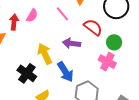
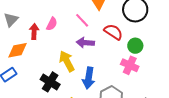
purple arrow: (72, 43) -> (85, 43), moved
blue arrow: (65, 72) -> (89, 78), turned 45

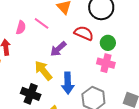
pink line: (82, 20) -> (42, 23), moved
pink semicircle: (52, 24) -> (21, 28), moved
purple arrow: (85, 43) -> (58, 49), turned -36

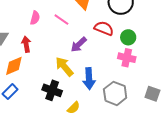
pink semicircle: (21, 28) -> (35, 18), moved

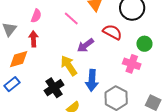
pink semicircle: (35, 18) -> (36, 16), moved
green circle: (128, 37) -> (144, 44), moved
black cross: (52, 90) -> (54, 88), turned 30

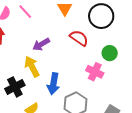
pink line: (71, 18) -> (25, 12), moved
purple arrow: (86, 45) -> (41, 44), moved

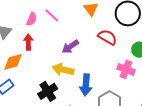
yellow arrow: (32, 67) -> (63, 70), turned -45

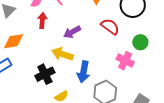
red arrow: (28, 42) -> (42, 20), moved

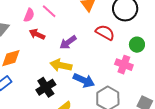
red arrow: (42, 20) -> (37, 34), turned -63
blue arrow: (83, 72) -> (84, 80), turned -70

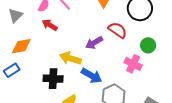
purple arrow: (68, 42) -> (94, 43), moved
black cross: (46, 87) -> (53, 79), turned 30

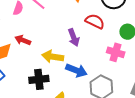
red arrow: (50, 25) -> (23, 40), moved
purple arrow: (94, 43) -> (74, 37), turned -72

